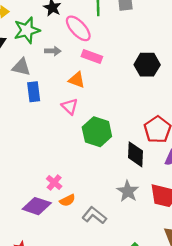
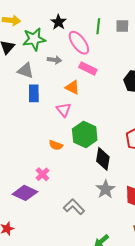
black diamond: (135, 154) -> (103, 159), moved
orange semicircle: (67, 200) -> (56, 145), moved, turned 40

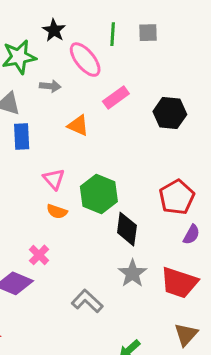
pink rectangle: (88, 69) -> (116, 98), moved, turned -60
pink triangle: (64, 110) -> (54, 179), moved

